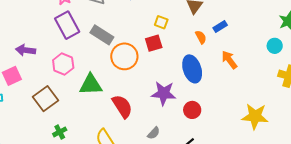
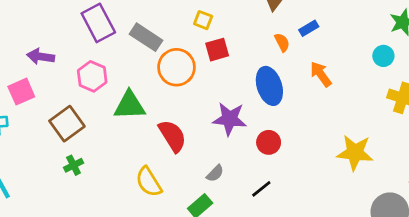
yellow square: (161, 22) -> (203, 20), moved
green cross: (60, 132) -> (74, 165), moved

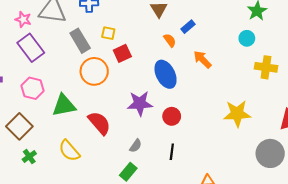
gray rectangle: (146, 37) -> (80, 41), moved, turned 35
yellow semicircle: (149, 182) -> (69, 151), moved
black line: (261, 189) -> (172, 152), turned -35

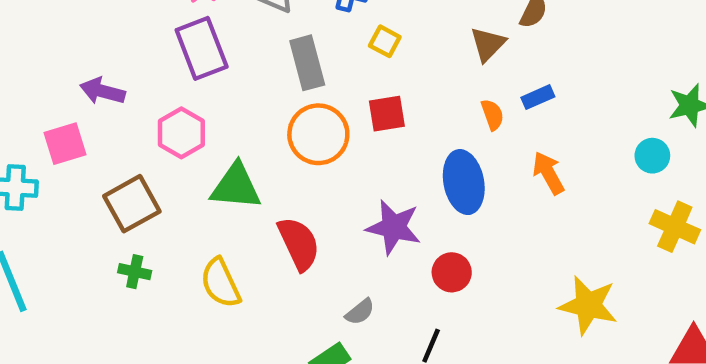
yellow square: (108, 33) -> (385, 41), moved
green cross: (29, 157) -> (135, 272), turned 32

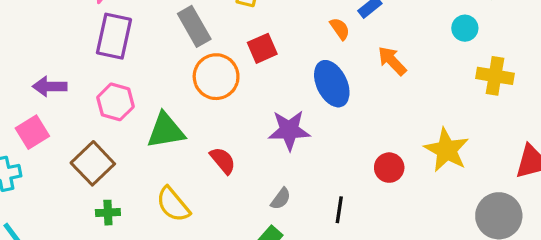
purple rectangle: (202, 48) -> (114, 36), turned 48
red semicircle: (299, 244) -> (223, 161), size x0.7
red circle: (452, 272) -> (389, 168), moved
yellow star: (588, 305) -> (447, 150), turned 30

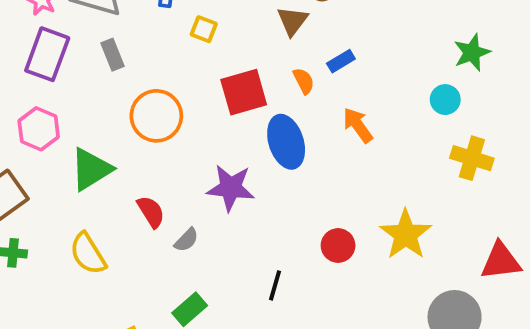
gray rectangle: (194, 26) -> (112, 55), moved, size x0.7
red square: (262, 48) -> (244, 92), moved, size x1.4
green triangle: (166, 131) -> (91, 169), turned -30
gray semicircle: (281, 199) -> (186, 240), moved

